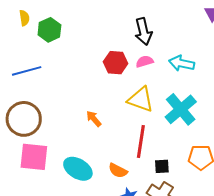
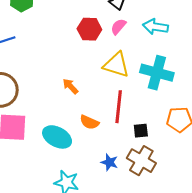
pink semicircle: (145, 61) -> (118, 27), turned -30
cyan cross: (181, 109) -> (157, 73), turned -32
orange semicircle: (118, 171) -> (89, 122), moved

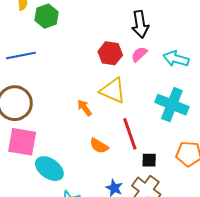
yellow triangle: (116, 65) -> (113, 91), moved
red line: (119, 107) -> (130, 134), turned -32
cyan ellipse: (57, 137) -> (49, 169), moved

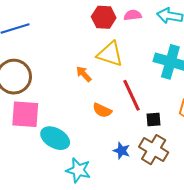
pink semicircle: (139, 54) -> (133, 15), turned 42

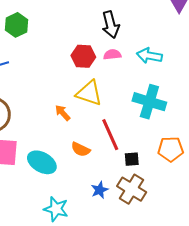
cyan ellipse: (55, 138) -> (42, 162), moved
blue star: (122, 151) -> (100, 190), turned 30

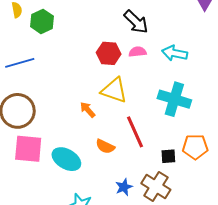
black arrow: (111, 25) -> (136, 22), turned -32
black square: (132, 159) -> (168, 156), moved

